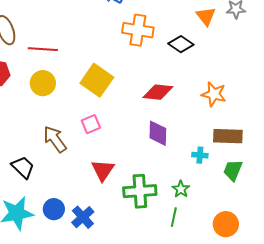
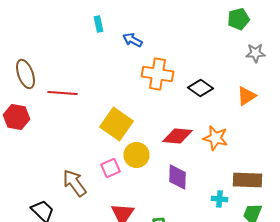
orange triangle: (206, 16) -> (246, 96), moved, turned 35
yellow circle: (43, 83) -> (136, 155), moved
orange star: (214, 94) -> (216, 138), moved

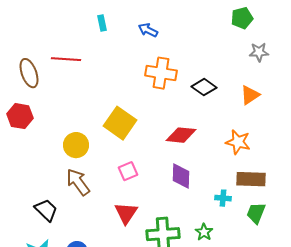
blue arrow: (132, 40) -> (148, 30), moved
red line: (62, 93) -> (66, 59), moved
orange star: (216, 138) -> (238, 142), moved
yellow circle: (136, 155) -> (76, 145), moved
pink square: (110, 168) -> (128, 171), moved

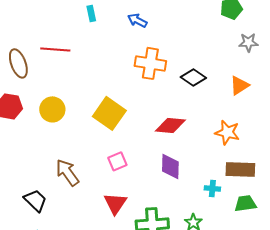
yellow circle: (76, 145) -> (52, 109), moved
green trapezoid: (256, 213) -> (245, 203), turned 60

